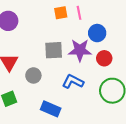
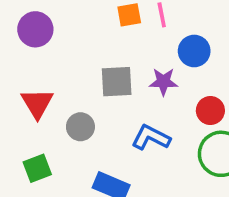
purple star: (80, 50) -> (163, 82), size x0.7
red circle: (104, 58) -> (210, 111), moved

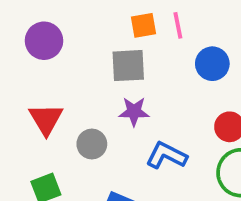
gray square: (117, 82) -> (128, 66), moved
purple star: (163, 82) -> (134, 111), moved

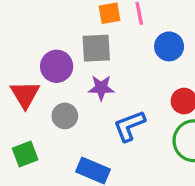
purple circle: (44, 41) -> (57, 66), moved
blue L-shape: (166, 155) -> (129, 126), turned -48

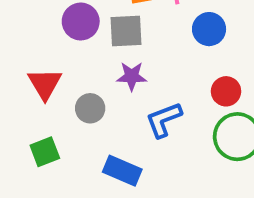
purple circle: (57, 66) -> (81, 22), moved

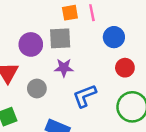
purple circle: (81, 22) -> (31, 44), moved
red circle: (226, 91) -> (125, 68), moved

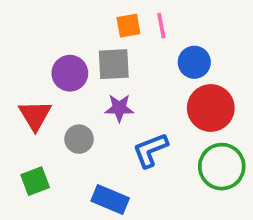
red circle: (125, 68) -> (211, 108), size x1.6

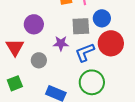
gray square: (114, 64) -> (81, 26), moved
blue L-shape: (150, 150) -> (85, 52), moved
green circle: (222, 167) -> (92, 82), moved

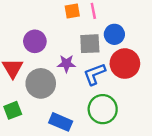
gray circle: (39, 60) -> (41, 83), size x1.6

